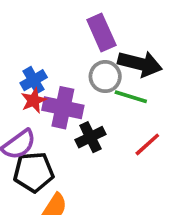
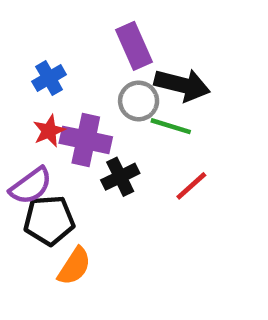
blue cross: (34, 80) -> (49, 78), moved

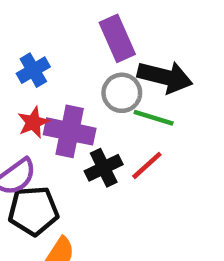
red line: (191, 186) -> (147, 165), moved

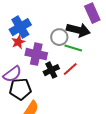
purple rectangle: (117, 38) -> (92, 13), moved
blue cross: (33, 70) -> (20, 27), size x1.5
red star: (33, 122) -> (18, 42), moved

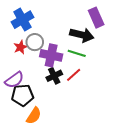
blue cross: (20, 27) -> (22, 20), moved
gray circle: (59, 37) -> (35, 42), moved
purple cross: (36, 54) -> (51, 55), moved

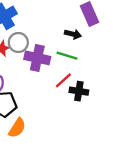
black arrow: (82, 35) -> (73, 34), size x0.6
black cross: (54, 76) -> (79, 91), moved, turned 35

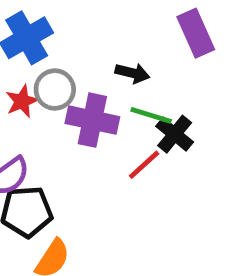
black arrow: (73, 34) -> (132, 73), moved
black cross: (79, 91) -> (175, 134), moved, turned 30

